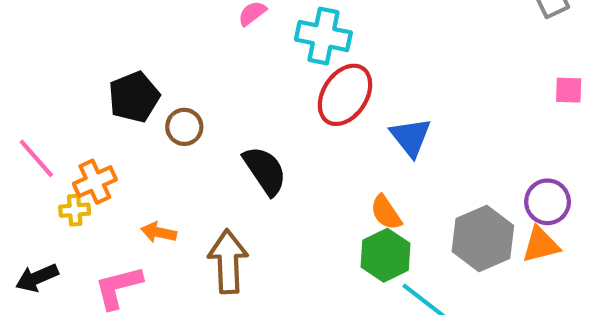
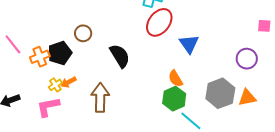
black pentagon: (134, 97) -> (60, 53), moved
purple circle: (548, 202) -> (247, 59), moved
yellow cross: (75, 210) -> (55, 85), moved, turned -32
orange arrow: (159, 232) -> (68, 82), turned -42

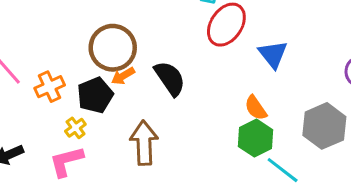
brown circle: (83, 33) -> (113, 48), size x1.8
black pentagon: (60, 53) -> (95, 95), moved
orange arrow: (68, 82) -> (123, 76), moved

